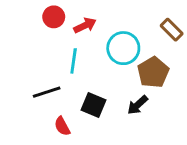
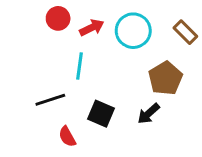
cyan circle: (123, 48) -> (133, 31), moved

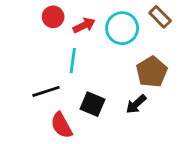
brown rectangle: (185, 32) -> (160, 17), moved
red semicircle: (67, 137) -> (62, 125), size x1.4

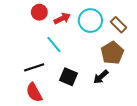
brown rectangle: (160, 17) -> (119, 25), moved
cyan line: (73, 61) -> (54, 44), turned -48
red semicircle: (62, 125) -> (34, 92), moved

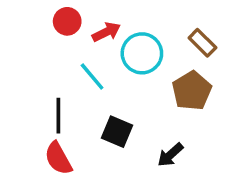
cyan circle: (90, 21) -> (142, 53), moved
black line: (34, 67) -> (58, 116), turned -72
black arrow: (101, 77) -> (170, 155), moved

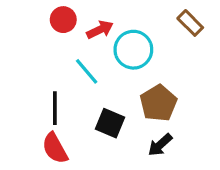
brown rectangle: (202, 43) -> (190, 23), moved
brown pentagon: (192, 91) -> (158, 103), moved

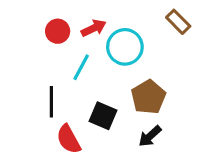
red circle: (63, 20) -> (58, 31), moved
cyan line: (87, 71) -> (81, 67), turned 68
red semicircle: (55, 148) -> (69, 139), moved

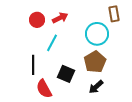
brown rectangle: (178, 22) -> (114, 14), turned 35
cyan circle: (125, 47) -> (97, 34), moved

